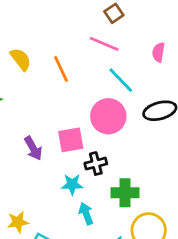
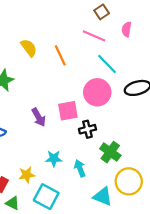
pink semicircle: (158, 52) -> (127, 29), moved
cyan star: (72, 184) -> (54, 159), moved
green cross: (125, 193) -> (110, 152), turned 36

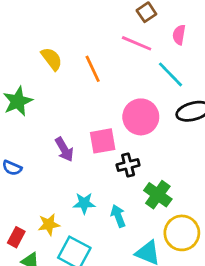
cyan line: (107, 64) -> (171, 74), moved

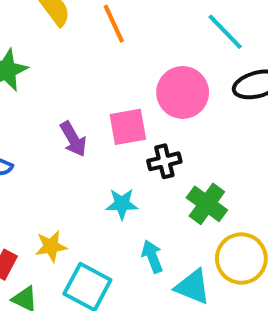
cyan star: (84, 203) -> (122, 204), moved
cyan arrow: (118, 216) -> (152, 256), moved

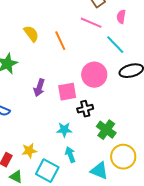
purple arrow: (73, 139) -> (39, 88), moved, turned 48
cyan arrow: (152, 256) -> (70, 155), moved

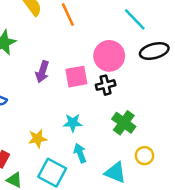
black cross: (85, 109) -> (106, 85), moved
yellow star: (29, 151) -> (37, 139), moved
yellow circle: (123, 157) -> (144, 156), size x0.6

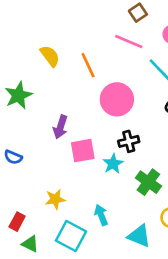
pink circle: (109, 56) -> (117, 99), moved
pink square: (76, 77) -> (83, 151), moved
cyan star: (73, 123) -> (113, 164), moved, turned -30

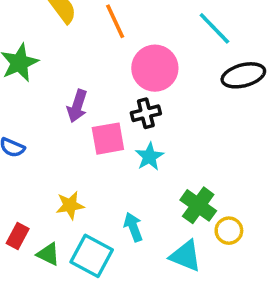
black cross: (129, 141) -> (146, 113), moved
green cross: (148, 182) -> (198, 205), moved
green triangle: (30, 244) -> (48, 254), moved

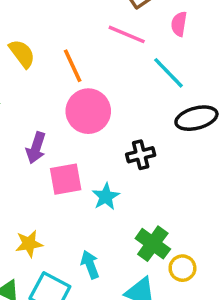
pink circle: (155, 68) -> (88, 111), moved
black cross: (146, 113) -> (141, 155), moved

